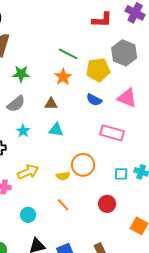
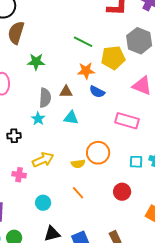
orange star: (63, 77) -> (86, 71), moved, turned 30
blue semicircle: (94, 100) -> (97, 92), moved
gray semicircle: (16, 104) -> (45, 98), moved, turned -48

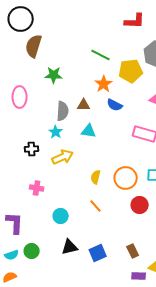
orange star: (86, 71) -> (104, 84), turned -30
orange circle: (98, 153) -> (126, 178), moved
yellow arrow: (43, 160) -> (63, 157), moved
yellow semicircle: (78, 164) -> (96, 177), turned 112

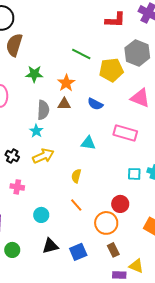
orange star: (104, 84) -> (66, 83), moved
cyan triangle: (89, 131) -> (88, 143), moved
black cross: (32, 149) -> (12, 156), moved, turned 32
orange circle: (126, 178) -> (106, 223), moved

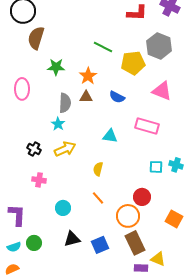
brown rectangle: (113, 250) -> (135, 243), size x1.6

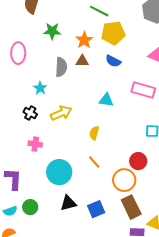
yellow pentagon: (133, 63) -> (113, 33), moved
cyan star: (58, 124) -> (40, 88), moved
cyan circle: (63, 208) -> (59, 172), size x1.6

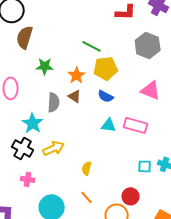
brown triangle: (82, 61) -> (75, 96), turned 32
cyan star: (40, 88) -> (33, 123), size x1.5
cyan triangle: (106, 100) -> (109, 125), moved
black cross: (30, 113) -> (23, 148), size x1.5

